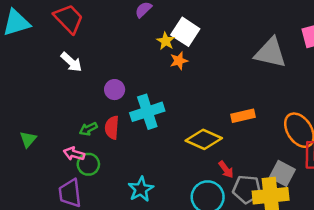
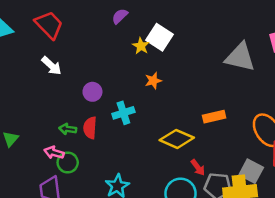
orange star: (179, 61) -> (153, 81), moved
cyan cross: (147, 112) -> (123, 113), size x0.7
green arrow: (88, 129) -> (68, 129), turned 35

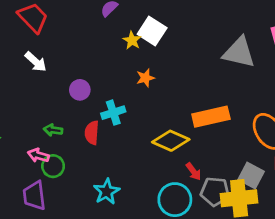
orange rectangle: (214, 117) -> (211, 117), size x1.5
red semicircle: (90, 128) -> (92, 133), moved

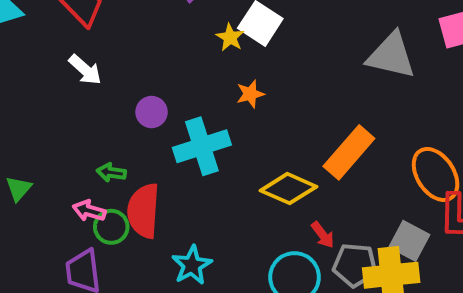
cyan cross: (113, 113) -> (202, 146), size x1.5
orange rectangle: (211, 117) -> (349, 152), turned -36
red semicircle: (92, 133) -> (143, 211), moved, size x1.5

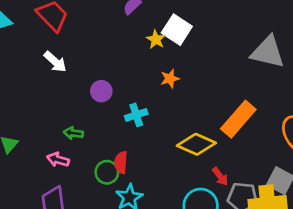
cyan cross: (202, 146) -> (136, 115), size x0.6
red semicircle: (143, 211) -> (121, 162), moved, size x0.6
green circle: (111, 227) -> (107, 172), moved

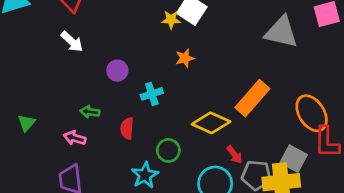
yellow star: (156, 39) -> (171, 20), turned -30
red semicircle: (121, 162) -> (127, 128), moved
green circle: (107, 172) -> (168, 150), moved

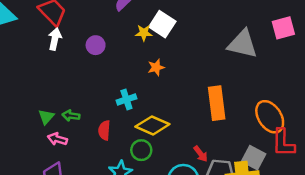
white arrow: (72, 42) -> (55, 39), moved, turned -120
purple circle: (117, 71) -> (96, 45), moved
orange rectangle: (252, 98) -> (217, 103), turned -48
green triangle: (26, 123) -> (46, 117), moved
yellow diamond: (211, 123) -> (152, 125), moved

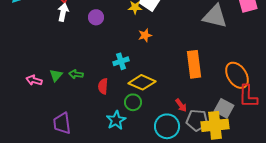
pink arrow: (57, 139) -> (34, 80), moved

